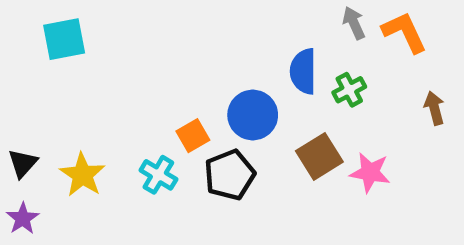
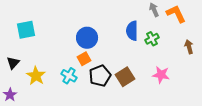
cyan square: (64, 39) -> (26, 30), moved
blue circle: (253, 115) -> (87, 38), moved
brown square: (319, 156) -> (125, 77), moved
black triangle: (23, 163) -> (13, 63), moved

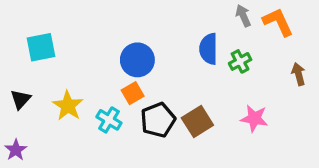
yellow star: (36, 76) -> (68, 106), moved

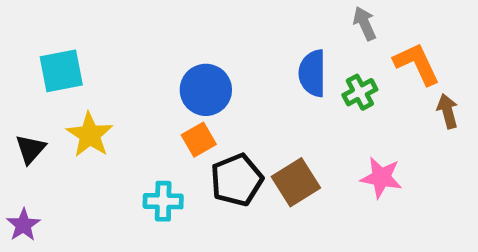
orange L-shape: (278, 22) -> (417, 64), moved
yellow star: (68, 106) -> (90, 135), moved
cyan cross: (109, 120) -> (163, 201), moved, turned -30

